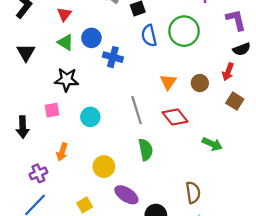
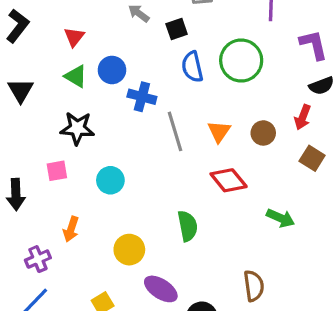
gray line: (137, 110) -> (175, 131), moved

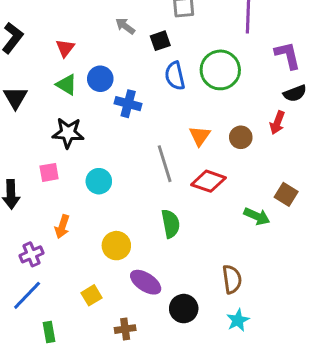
gray line: (175, 131) -> (165, 164), moved
brown square: (312, 158) -> (286, 194), moved
red diamond: (229, 180) -> (209, 181), turned -32

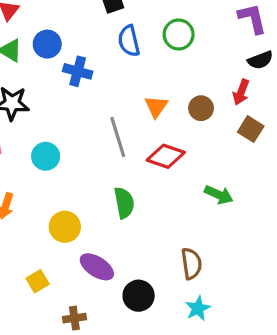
green circle: (220, 70) -> (179, 34), size x0.7
brown square: (286, 194) -> (251, 129), moved

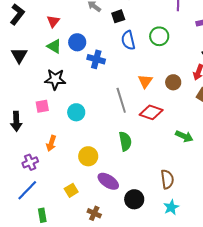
brown cross: (74, 318) -> (94, 213), turned 32

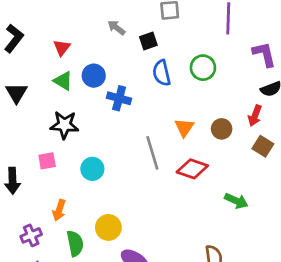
green semicircle: (125, 141) -> (75, 243), moved

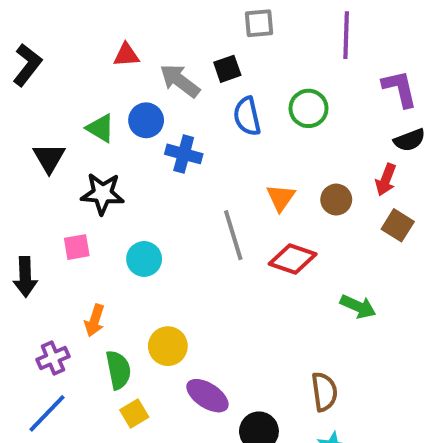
gray arrow: (116, 28) -> (180, 81), moved, size x1.5
red triangle: (62, 48) -> (126, 55), moved, turned 48
black triangle: (16, 93) -> (49, 158), moved

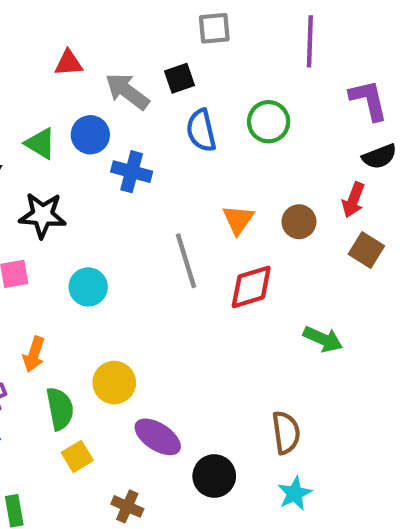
red diamond: (293, 259) -> (251, 287), turned -36

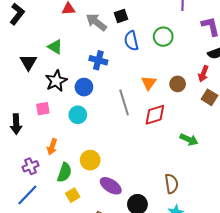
blue circle: (90, 135) -> (84, 87), moved
black star: (43, 215) -> (56, 81), turned -30
green semicircle: (60, 409) -> (64, 172), turned 30

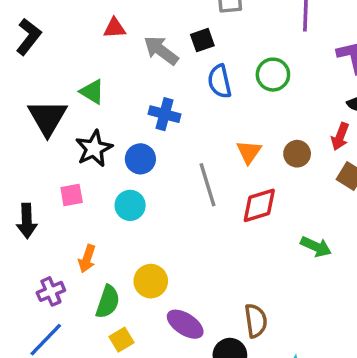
black triangle: (28, 62) -> (47, 118), size x1.4
brown semicircle: (171, 184) -> (256, 321), moved

